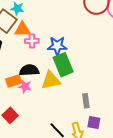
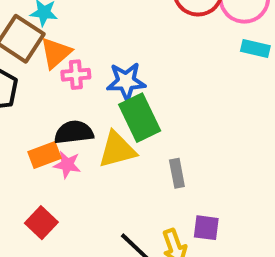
orange triangle: (22, 29) -> (56, 53), turned -36
gray rectangle: (86, 101) -> (177, 173), moved

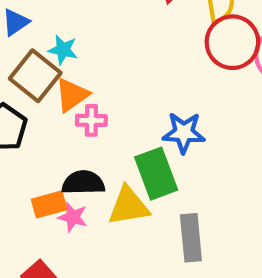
blue star: (126, 81) -> (184, 133), moved
gray rectangle: (177, 173) -> (191, 238), size x1.5

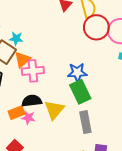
pink cross: (91, 120) -> (33, 71), size x1.5
green rectangle: (156, 174) -> (80, 92), moved
yellow triangle: (128, 206) -> (54, 110), turned -35

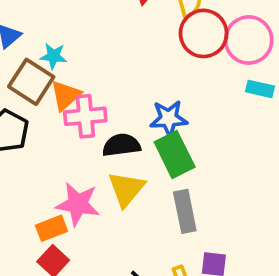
black semicircle: (32, 101) -> (121, 145), moved
orange rectangle: (17, 113) -> (51, 228), moved
pink star: (28, 118) -> (78, 204), size x1.6

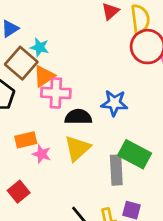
green rectangle: (175, 155) -> (135, 154), moved, turned -44
pink star: (78, 204) -> (42, 154), size x0.6
orange rectangle: (51, 228) -> (26, 140), moved

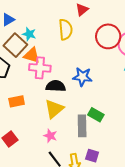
yellow semicircle: (140, 19) -> (66, 30), moved
orange triangle: (44, 76) -> (32, 55), turned 48
pink star: (42, 154) -> (50, 136), moved
green rectangle: (135, 154) -> (96, 115), size x0.7

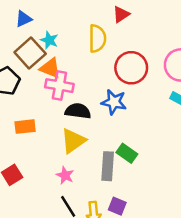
red circle: (108, 36) -> (131, 68), moved

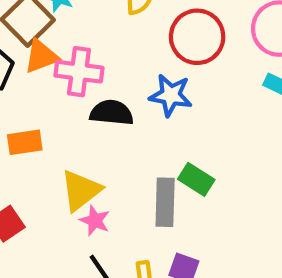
orange triangle: (50, 68) -> (41, 56), moved, turned -40
yellow triangle: (73, 141) -> (81, 190), moved

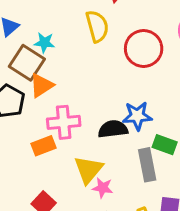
pink cross: (79, 72) -> (64, 122), moved
blue star: (171, 95) -> (137, 116), moved
black semicircle: (112, 113) -> (113, 129), moved

